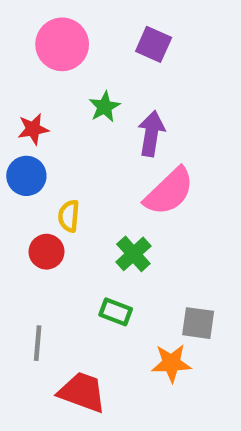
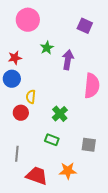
purple square: (154, 44) -> (85, 26), moved
pink semicircle: (169, 191) -> (92, 86), moved, turned -40
orange star: (171, 363) -> (68, 171), moved

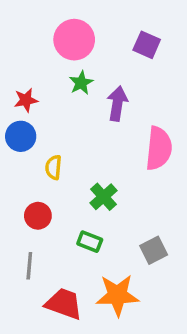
pink circle: (28, 20) -> (74, 40), moved
red circle: (21, 113) -> (38, 216), moved
gray square: (89, 145) -> (154, 250), turned -35
orange star: (68, 171) -> (117, 295), size x1.4

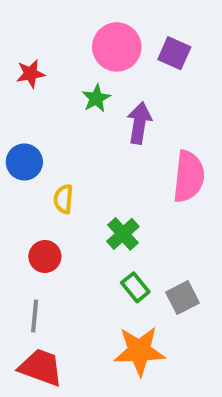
pink circle: (74, 40) -> (117, 47), moved
red star: (26, 100) -> (31, 74), moved
green rectangle: (90, 242) -> (135, 287), moved, turned 30
red trapezoid: (64, 304) -> (41, 367), moved

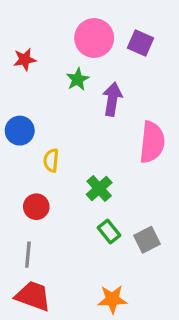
orange star: (139, 351) -> (112, 299), moved, size x0.7

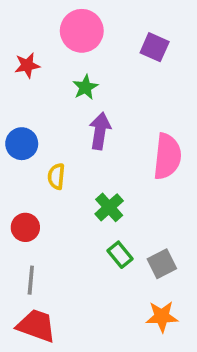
pink circle: (94, 38) -> (82, 31), moved
purple arrow: (112, 99) -> (100, 131), moved
red circle: (36, 207) -> (25, 227), moved
orange star: (112, 299) -> (162, 317), moved

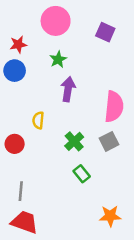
blue circle: (22, 144) -> (15, 71), moved
red circle: (25, 227) -> (15, 144), moved
gray square: (162, 264) -> (109, 141), moved

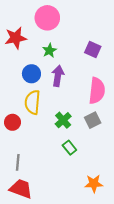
purple square: (105, 32) -> (93, 49), moved
red star: (18, 45) -> (16, 38), size x1.5
blue circle: (15, 71) -> (31, 74), moved
yellow semicircle: (38, 120) -> (33, 102), size x1.6

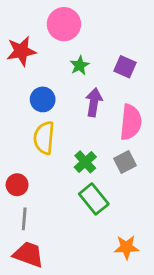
green star: (49, 51) -> (80, 65), moved
purple arrow: (58, 76) -> (94, 102), moved
red circle: (12, 122) -> (17, 185), moved
green rectangle: (69, 148) -> (94, 199), size x1.5

